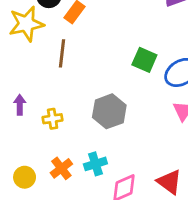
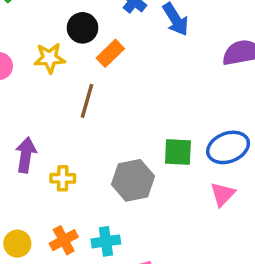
yellow star: (26, 24) -> (50, 58), size x0.7
green square: (144, 60) -> (178, 152), moved, turned -30
purple arrow: (20, 105) -> (26, 155), size x1.4

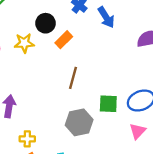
brown line: (87, 101) -> (73, 78), moved
yellow cross: (63, 178) -> (27, 139), moved

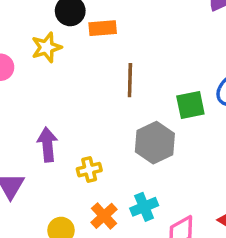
orange rectangle: (64, 40) -> (103, 28), turned 54
yellow cross: (27, 139) -> (89, 170), moved

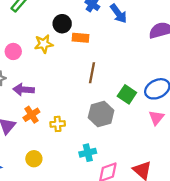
green square: (190, 105) -> (127, 94), turned 36
purple arrow: (47, 145) -> (24, 90), moved, turned -90
orange cross: (104, 216) -> (31, 115), moved

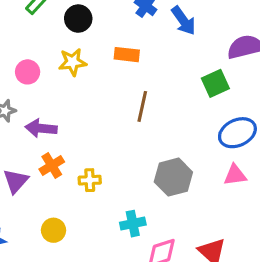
black circle: (62, 24) -> (78, 19), moved
green square: (127, 94) -> (215, 83), moved, turned 30
gray hexagon: (101, 114) -> (173, 177), moved
pink triangle: (156, 118) -> (235, 175), turned 42

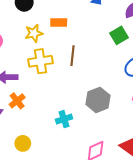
yellow star: (73, 62) -> (34, 33), moved
yellow cross: (90, 180) -> (40, 61), moved, size x1.6
cyan cross: (133, 224) -> (64, 119), moved

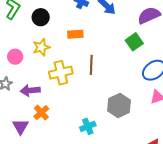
yellow star: (34, 33) -> (41, 47), moved

